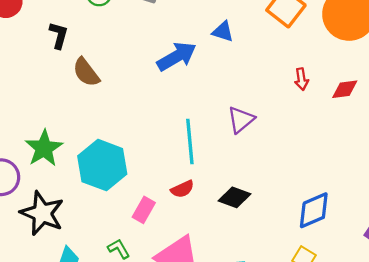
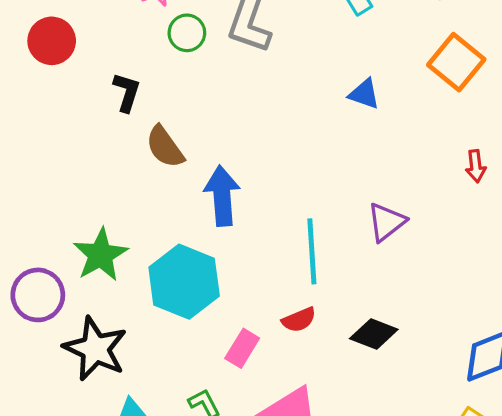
blue arrow: (177, 56) -> (222, 196), moved, turned -66

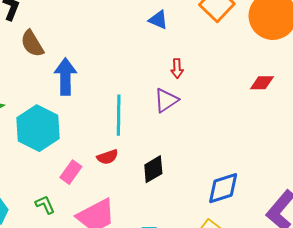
red arrow: (476, 166) -> (177, 68), moved
black diamond: (374, 334) -> (153, 169), turned -56

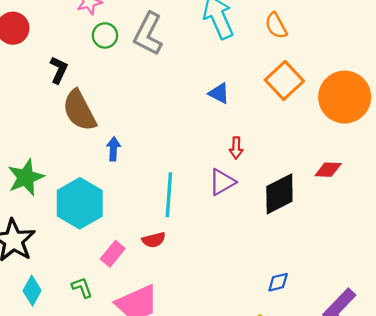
brown semicircle: (32, 44) -> (79, 110), size x1.4
blue arrow: (65, 77) -> (113, 149), size x0.6
black diamond: (153, 169) -> (279, 194), moved, size x1.4
blue diamond: (223, 188) -> (278, 282), size x0.6

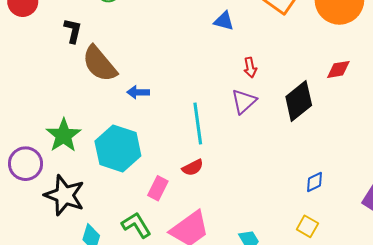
blue arrow: (113, 149) -> (138, 92), turned -80
green L-shape: (82, 287) -> (136, 225), size x1.4

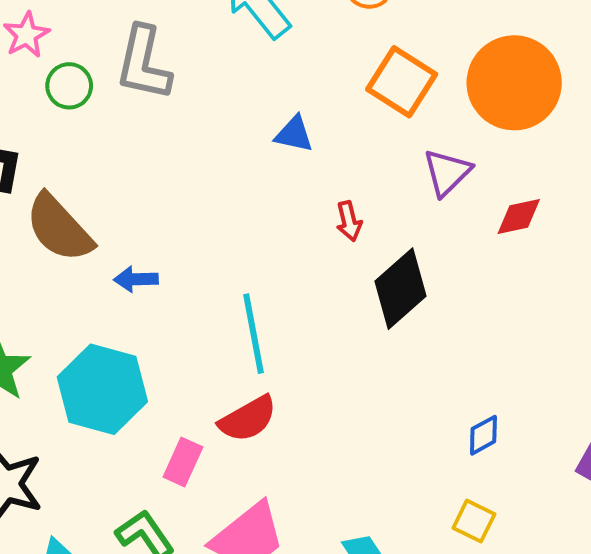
purple triangle: (244, 101) -> (447, 172), moved
black diamond: (299, 101) -> (400, 289), moved
red semicircle: (193, 168) -> (248, 419), size x1.4

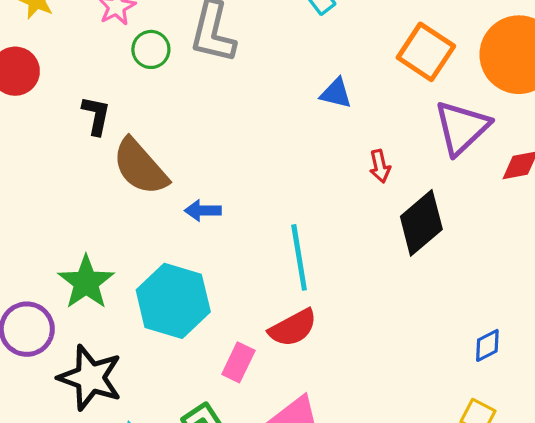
purple triangle: (447, 172) -> (462, 128), size x1.4

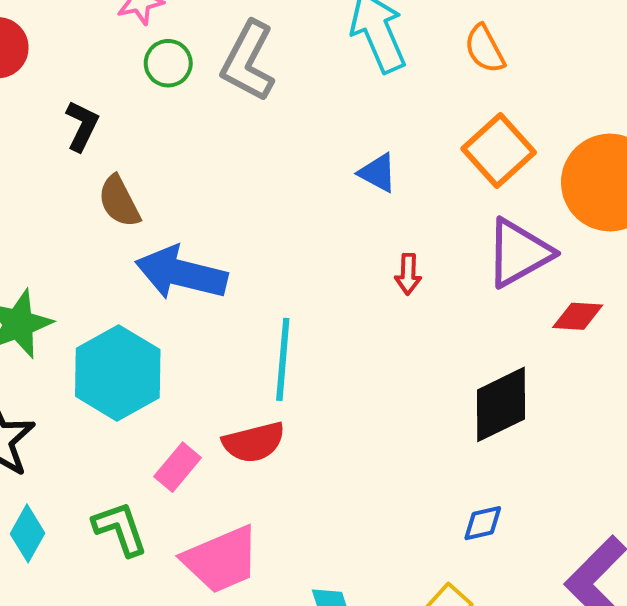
brown semicircle: (140, 167) -> (119, 201), size x0.7
blue arrow: (203, 210) -> (181, 273), size x2.0
black diamond: (421, 223) -> (501, 404), moved

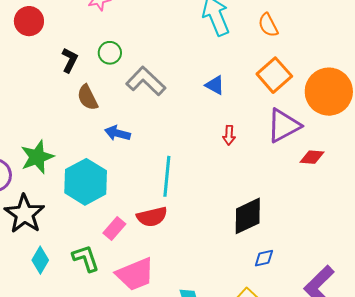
gray L-shape: (248, 61) -> (146, 81), moved, turned 105
green circle: (168, 63) -> (110, 53), moved
blue arrow: (181, 273) -> (118, 133), size x0.6
black diamond: (501, 404) -> (248, 216), moved

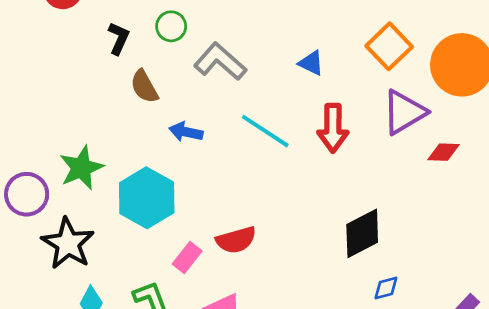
red arrow: (229, 135) -> (333, 128), size x1.8
cyan line: (167, 176) -> (265, 131), moved, turned -60

